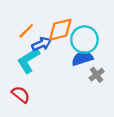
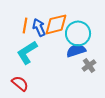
orange line: (26, 31) -> (25, 25), turned -35
blue arrow: (42, 44) -> (39, 27), moved, turned -90

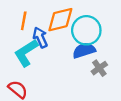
blue arrow: (39, 27) -> (40, 37), moved

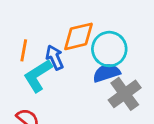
orange line: (24, 21) -> (24, 50), moved
gray cross: (99, 68) -> (125, 94), size x1.6

